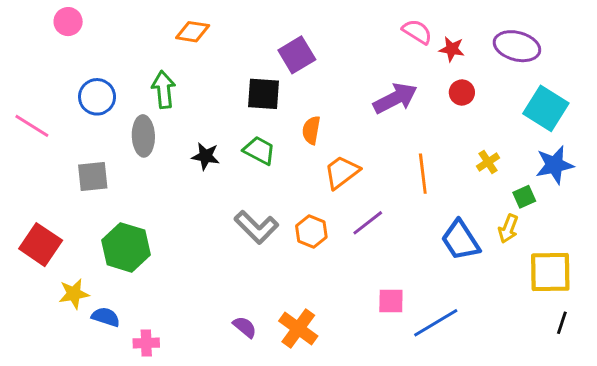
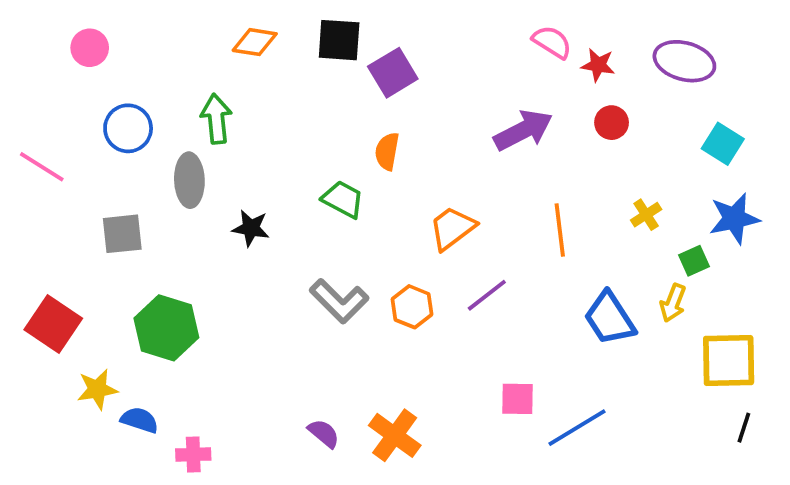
pink circle: (68, 22) -> (90, 48), moved
black square: (264, 94) -> (339, 40), moved
cyan square: (546, 108) -> (723, 144), size x0.7
orange semicircle: (311, 130) -> (387, 151), moved
black star: (206, 156) -> (251, 228), moved

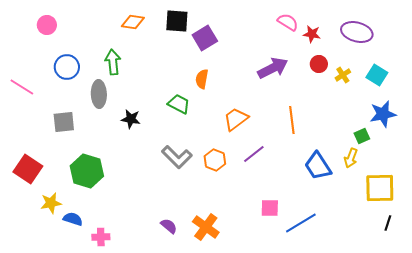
yellow cross: (646, 215) -> (343, 75), moved

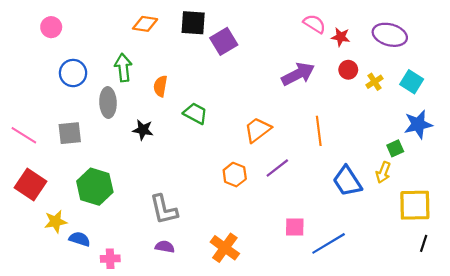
orange semicircle: (202, 79) -> (160, 86), moved
pink line: (22, 87) -> (24, 135), moved
gray L-shape: (177, 157) -> (164, 210), moved, turned 32
purple semicircle: (169, 226) -> (165, 247), moved, turned -30

